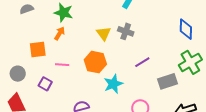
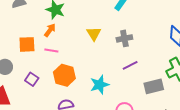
gray cross: (126, 31) -> (124, 38), moved, turned -35
orange hexagon: (95, 62) -> (64, 75), moved
pink line: (62, 65) -> (51, 50), moved

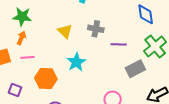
gray cross: (124, 38) -> (96, 29), turned 35
purple line: (130, 65) -> (119, 44), moved, turned 42
cyan star: (100, 85) -> (76, 62), moved

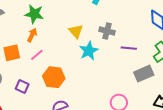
pink line: (28, 57) -> (37, 55), turned -40
cyan star: (76, 62) -> (89, 51), moved

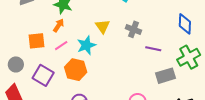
cyan star: (89, 51) -> (86, 45), moved
purple square: (22, 86) -> (43, 75), size x1.5

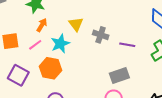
orange arrow: (59, 25) -> (42, 25), moved
gray cross: (133, 29) -> (101, 35), moved
gray rectangle: (165, 76) -> (119, 75), moved

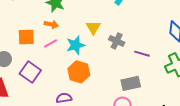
orange arrow: (42, 25) -> (51, 24), moved, turned 64
orange hexagon: (50, 68) -> (79, 72), moved

